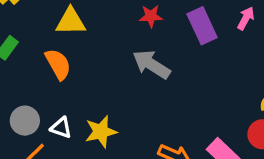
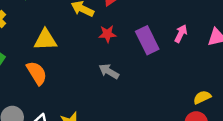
gray arrow: (151, 64) -> (109, 71), size x0.7

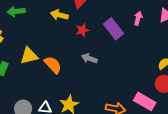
yellow triangle: (45, 40) -> (29, 56), moved
orange semicircle: (37, 73) -> (53, 65), moved

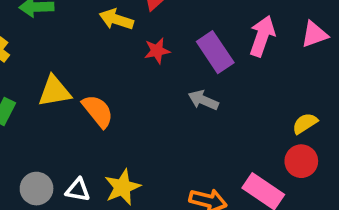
pink arrow: (138, 18) -> (262, 36), size x1.5
gray arrow: (89, 58) -> (203, 100), moved

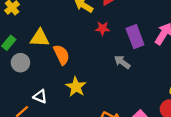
yellow star: (122, 187) -> (76, 87), moved, turned -30
gray circle: (37, 189) -> (20, 63), moved

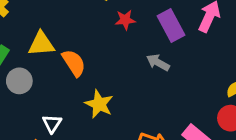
white triangle: (40, 96) -> (52, 124), turned 48

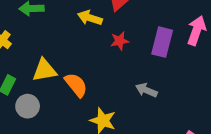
purple rectangle: (171, 26) -> (162, 42), turned 48
gray arrow: (158, 62) -> (146, 90), moved

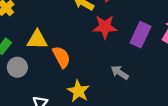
red star: (120, 41) -> (105, 27), size x1.5

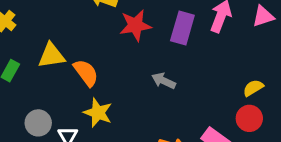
gray circle: (17, 67) -> (38, 123), moved
yellow star: (78, 91) -> (98, 113), moved

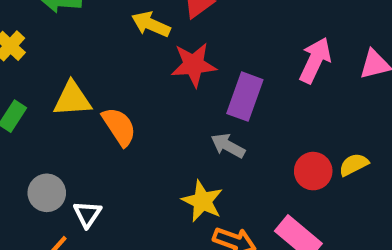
purple rectangle: (182, 28) -> (245, 97), moved
yellow star: (98, 113) -> (202, 201), moved
red circle: (249, 118) -> (313, 171), moved

